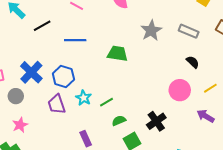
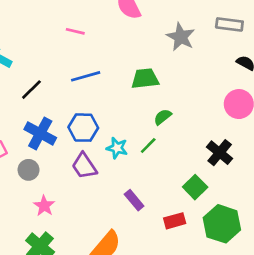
black line: (42, 26) -> (31, 90), moved
green semicircle: (119, 121) -> (163, 117), moved

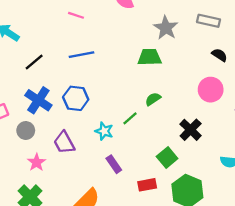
green trapezoid: (145, 79) -> (149, 57), moved
green semicircle: (163, 117) -> (153, 99), moved
cyan star: (117, 148) -> (104, 131), moved
purple trapezoid: (84, 166) -> (64, 143), moved

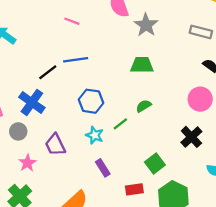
gray star: (166, 28) -> (146, 25), moved
black line: (34, 62) -> (48, 72), moved
blue hexagon: (76, 98) -> (91, 101), moved
black cross: (191, 130) -> (191, 137), moved

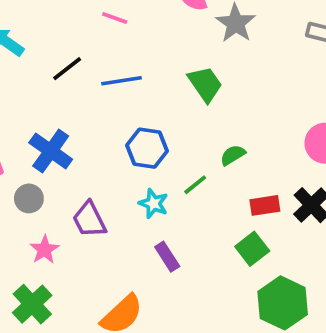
green trapezoid: (142, 65) -> (205, 84), moved, turned 55
black line: (48, 72) -> (67, 69), moved
red rectangle: (134, 189) -> (265, 205), moved

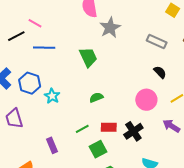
pink line: (115, 18) -> (35, 23), moved
blue hexagon: (147, 148) -> (30, 83), moved
green line: (195, 185) -> (82, 129), moved
cyan star: (153, 203) -> (52, 96), moved

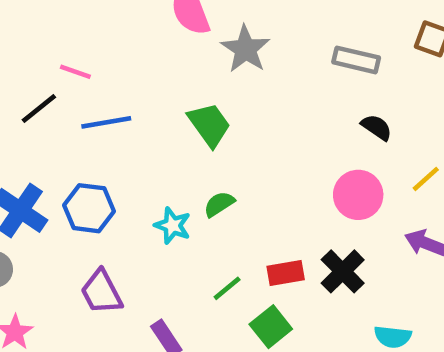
cyan star: (52, 96) -> (173, 226), moved
green semicircle: (96, 97) -> (219, 204), moved
purple trapezoid: (14, 118) -> (101, 292), moved

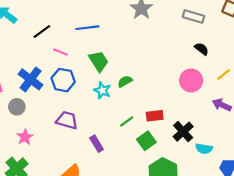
pink line: (75, 72) -> (61, 52), moved
blue line: (106, 122) -> (87, 28), moved
green trapezoid: (209, 125) -> (99, 61), moved
black cross: (343, 271) -> (183, 132), moved
purple trapezoid: (101, 292) -> (67, 120), turned 130

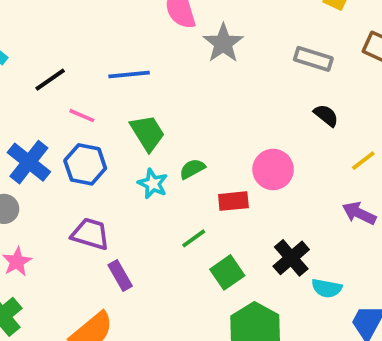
pink circle: (191, 80) -> (273, 169), moved
red rectangle: (155, 116) -> (233, 201), moved
purple rectangle: (97, 144) -> (120, 275), moved

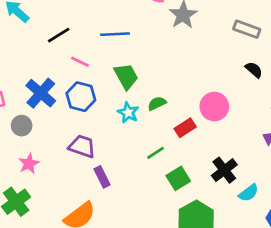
red rectangle: (233, 201) -> (185, 128), turned -30
cyan semicircle: (327, 288) -> (249, 193), turned -50

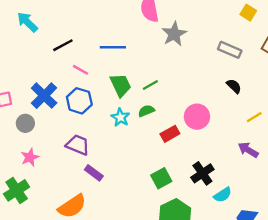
green line: (156, 153) -> (150, 85), moved
purple rectangle: (102, 177) -> (94, 173), turned -30

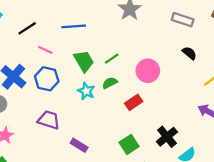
pink circle: (197, 117) -> (148, 71), moved
purple rectangle: (94, 173) -> (79, 145), moved

